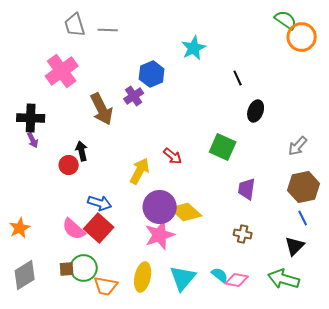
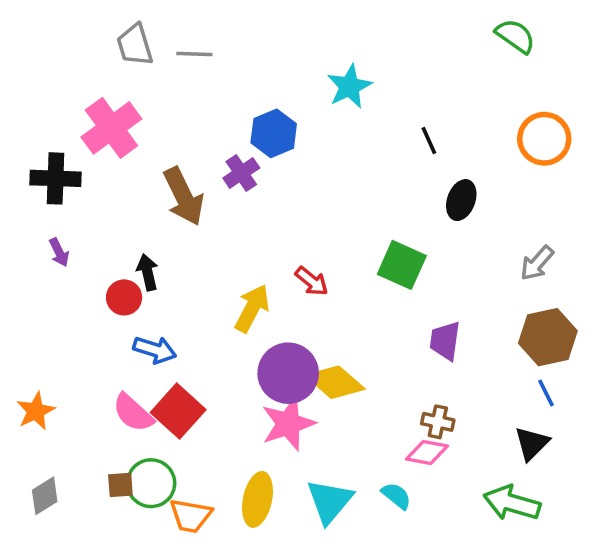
orange circle: (302, 37) -> (544, 139), moved
black cross: (31, 118) -> (56, 178), moved
blue arrow: (100, 203) -> (155, 350), moved
gray diamond: (25, 275) -> (45, 496), size x0.7
pink diamond: (237, 280) -> (427, 453), moved

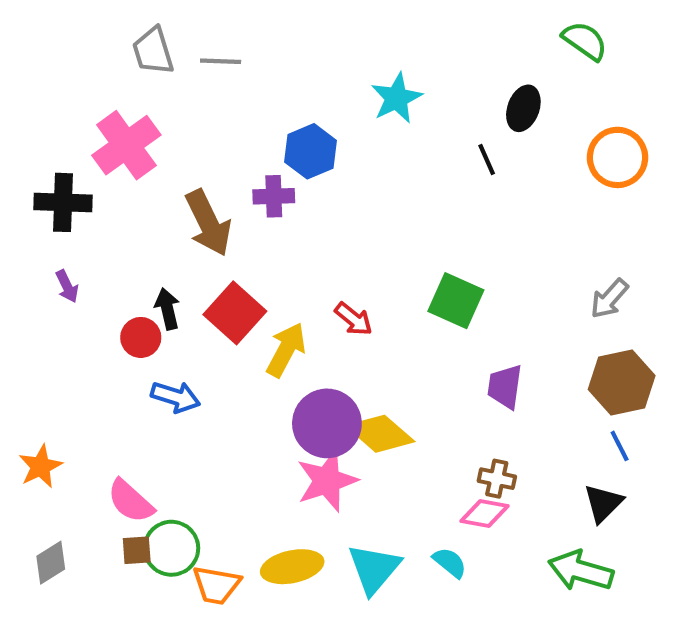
purple cross: (241, 173) -> (274, 196), turned 32
black ellipse: (461, 200) -> (523, 108), moved
red square: (178, 411) -> (235, 313), moved
pink semicircle: (133, 413) -> (131, 501), moved
yellow ellipse: (257, 499) -> (292, 567), turned 66

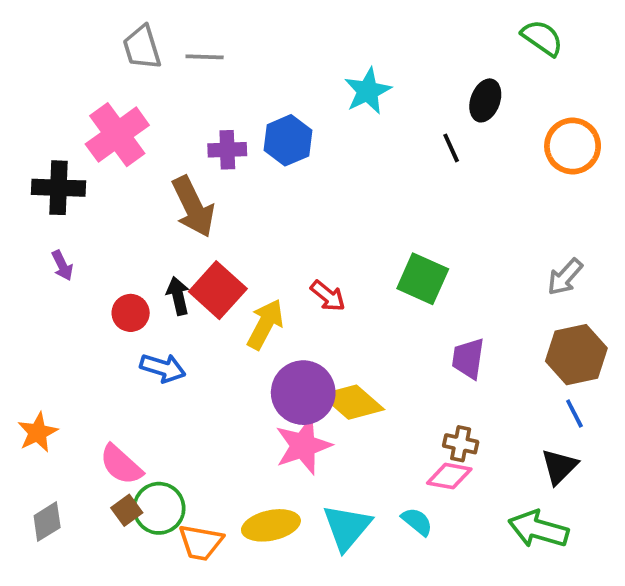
purple cross: (274, 196) -> (227, 150), moved
black arrow: (167, 309) -> (178, 296), moved
brown square: (137, 550) -> (127, 510), turned -32

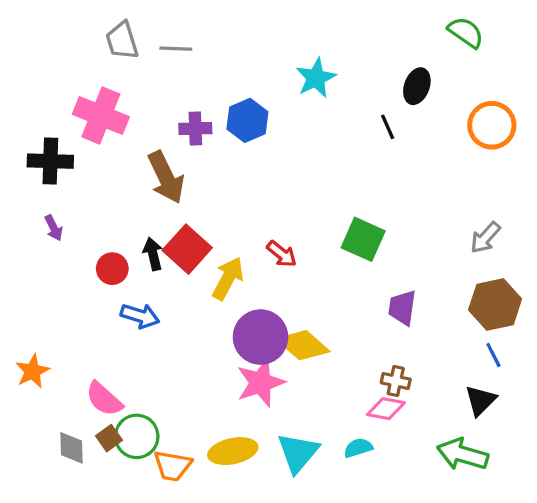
pink cross: (117, 135) -> (101, 115), turned -32
gray diamond: (47, 522) -> (72, 448), moved, turned -60
cyan semicircle: (417, 522) -> (358, 448), turned -56

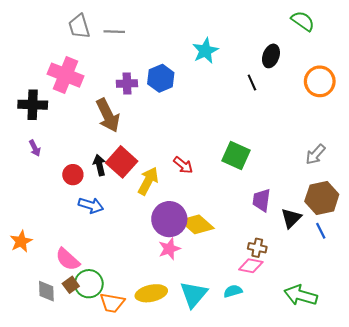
pink star: (261, 383) -> (169, 249), size x0.7
black triangle: (480, 401) -> (291, 218), moved

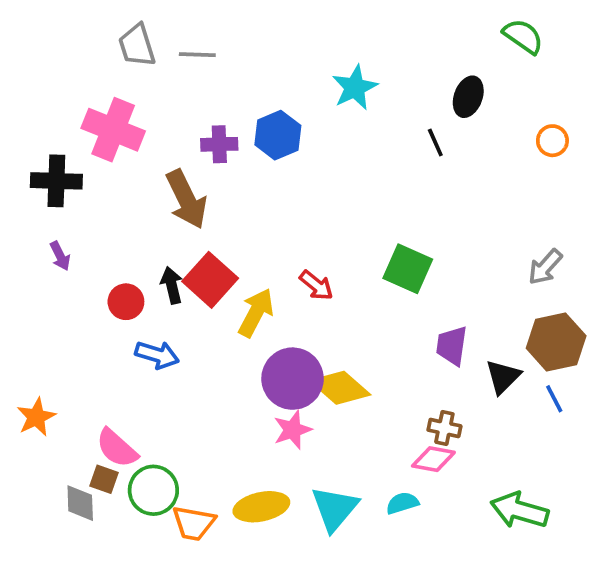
orange circle: (320, 81) -> (552, 141), size x0.6
brown square: (71, 285) -> (104, 479), moved, turned -35

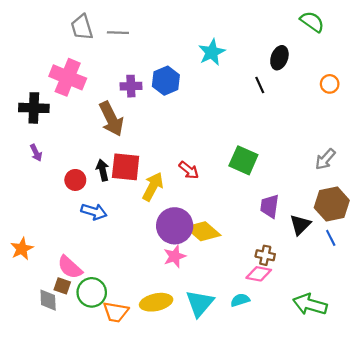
red square: (210, 280) -> (126, 167), turned -36

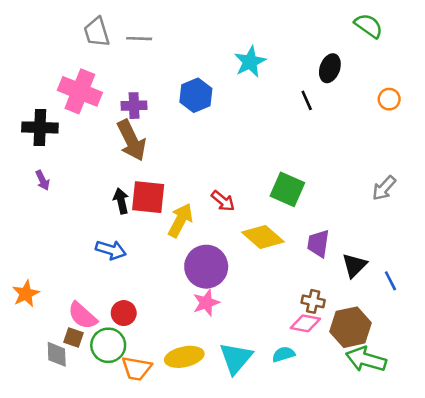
purple cross: (131, 86) -> (134, 106), moved
red circle: (75, 180) -> (124, 313), moved
brown hexagon: (332, 204) -> (350, 327), moved
yellow diamond: (203, 231) -> (263, 237), moved

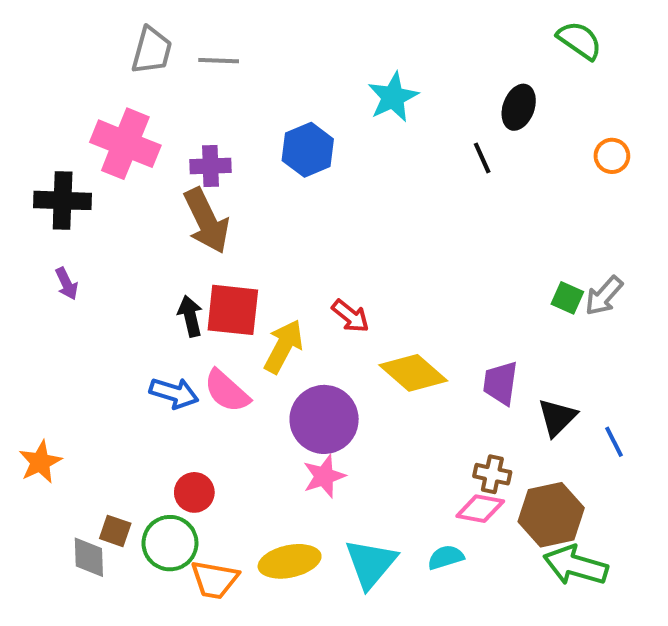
gray trapezoid: (97, 32) -> (152, 50), turned -148
green square: (287, 189) -> (567, 298), moved, size x0.6
pink semicircle: (82, 316) -> (227, 391), moved

